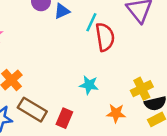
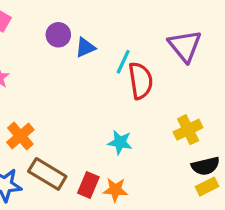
yellow cross: (142, 89) -> (188, 130), moved
orange star: (116, 113) -> (115, 190), moved

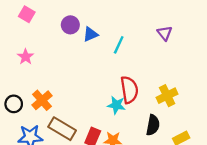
purple triangle: (185, 46) -> (165, 33), size x0.6
red semicircle: (141, 81) -> (129, 90), moved
black semicircle: (205, 166) -> (153, 125), moved, turned -66

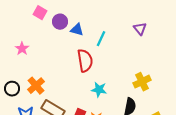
pink square: (27, 14) -> (40, 13), moved
blue triangle: (90, 34) -> (77, 30), turned 40
red semicircle: (129, 90) -> (85, 61), moved

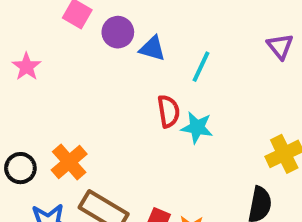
pink star: (22, 49) -> (27, 67), moved
red semicircle: (85, 61) -> (169, 111), size x0.7
cyan star: (99, 90) -> (197, 127), moved

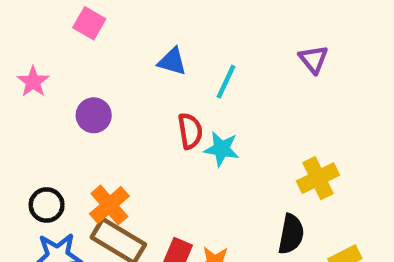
purple circle: (118, 32) -> (94, 115), moved
orange cross: (69, 162) -> (109, 205), moved
black circle: (20, 168) -> (47, 205), moved

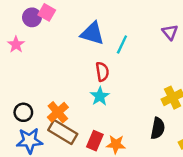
blue triangle: (172, 61) -> (92, 33), size x1.5
purple circle: (94, 115) -> (32, 17), moved
cyan star: (222, 149) -> (100, 96), moved, turned 30

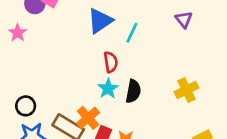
blue triangle: (92, 33) -> (100, 21), turned -50
orange cross: (58, 112) -> (88, 118), moved
black semicircle: (158, 128) -> (133, 91), moved

